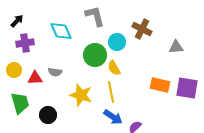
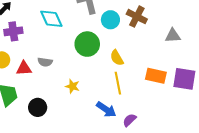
cyan circle: (117, 42) -> (110, 20), moved
yellow semicircle: (114, 68) -> (117, 58), moved
yellow line: (111, 92) -> (118, 83), moved
yellow star: (81, 95) -> (72, 86), size x0.6

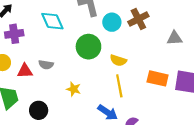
brown cross: (137, 17) -> (138, 19), turned 36
yellow semicircle: (117, 58) -> (118, 60), turned -42

